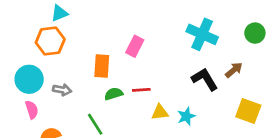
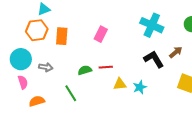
orange rectangle: (102, 66) -> (62, 36), moved

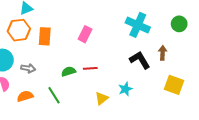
brown arrow: (176, 52) -> (163, 53), turned -48
yellow triangle: (120, 84) -> (102, 98), moved, turned -32
orange semicircle: (37, 101) -> (25, 96), moved

